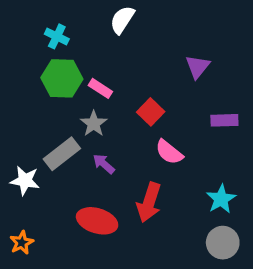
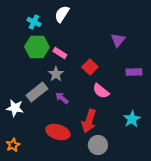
white semicircle: (122, 20) -> (62, 14), moved
gray circle: (223, 243) -> (98, 145), moved

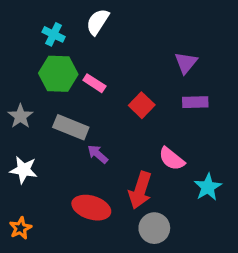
purple rectangle: (134, 72) -> (195, 102), moved
gray star: (56, 74) -> (20, 116), moved
pink semicircle: (101, 91) -> (172, 159), moved
gray rectangle: (37, 92) -> (71, 127), moved, turned 60

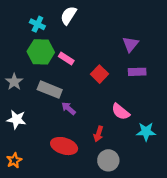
cyan star: (208, 187) -> (146, 132), turned 30
red arrow: (140, 190) -> (98, 134), size x0.6

